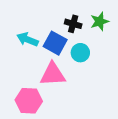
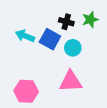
pink triangle: (53, 74) -> (71, 82), moved

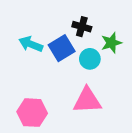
green star: (90, 20) -> (111, 43), moved
blue square: (50, 39) -> (62, 48), turned 30

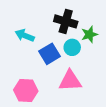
black cross: (82, 27) -> (66, 21), size x1.5
blue square: (62, 48) -> (50, 54), moved

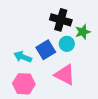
cyan arrow: (25, 35) -> (23, 57), moved
pink triangle: (70, 81) -> (65, 75), turned 30

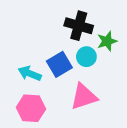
pink triangle: (65, 75) -> (84, 97), turned -45

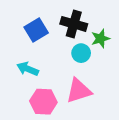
blue square: (59, 64) -> (36, 30), moved
pink hexagon: (31, 108) -> (43, 102), moved

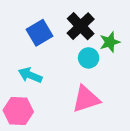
black cross: (74, 24) -> (81, 26), turned 30
pink hexagon: (43, 102) -> (18, 111), moved

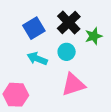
cyan circle: (89, 58) -> (67, 52), moved
cyan arrow: (30, 75) -> (37, 59), moved

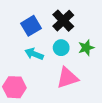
green star: (94, 36) -> (86, 48), moved

